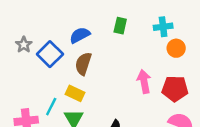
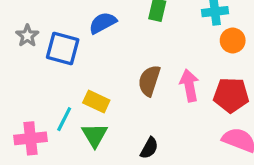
blue square: (50, 54) -> (63, 49), turned -30
brown semicircle: (83, 64) -> (149, 81), moved

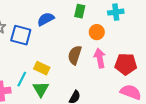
orange circle: (233, 40) -> (97, 32), moved

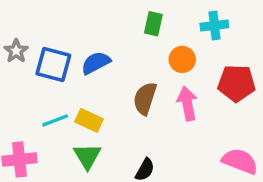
blue semicircle: (46, 19) -> (96, 63), moved
red pentagon: (126, 64) -> (236, 83), moved
cyan line: (22, 79) -> (55, 120), moved, turned 42

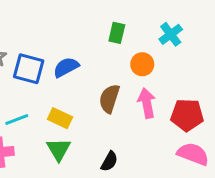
cyan cross: (214, 26) -> (171, 34), turned -30
red pentagon: (236, 83) -> (187, 115), moved
cyan line: (55, 120) -> (17, 120), moved

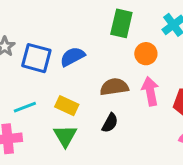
green rectangle: (117, 33) -> (121, 23), size x1.4
brown semicircle: (109, 99) -> (114, 87), turned 64
black semicircle: (109, 161) -> (110, 123), moved

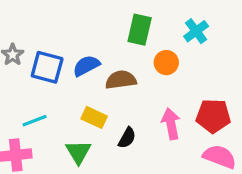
brown semicircle: (114, 87) -> (121, 80), moved
pink arrow: (150, 91) -> (171, 124), moved
yellow rectangle: (67, 106) -> (94, 117), moved

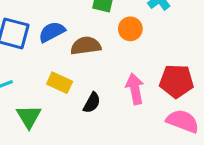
green triangle: (78, 152) -> (29, 117), moved

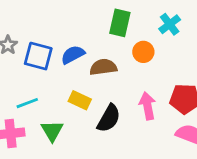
black semicircle: (92, 103) -> (109, 118), size x1.5

